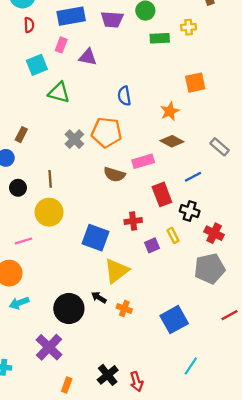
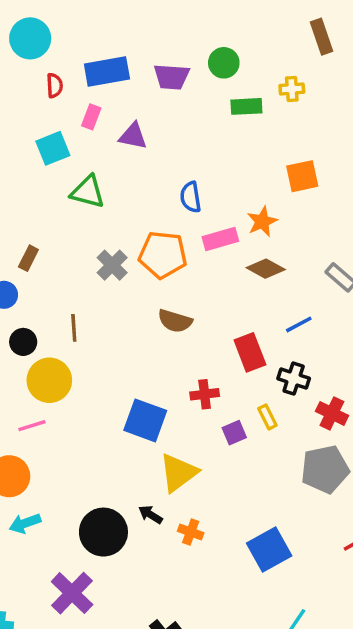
red semicircle: (29, 25) -> (55, 85), moved
pink rectangle: (143, 161) -> (220, 239), moved
yellow circle: (49, 212) -> (49, 380), moved

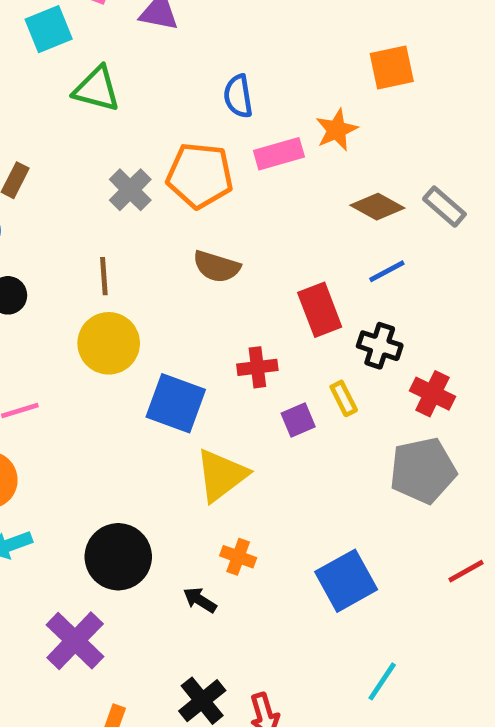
brown diamond: (266, 269) -> (377, 207), moved
brown line: (74, 328) -> (104, 276), moved
yellow circle: (49, 380) -> (109, 343), moved
black arrow: (151, 515) -> (200, 600), moved

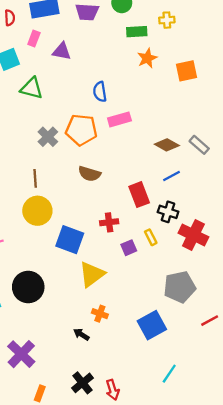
orange square: (392, 67) -> (186, 71), moved
orange star: (337, 130) -> (147, 58), moved
red cross: (432, 394) -> (193, 235), size x1.4
gray pentagon: (423, 470) -> (180, 287), moved
black circle: (118, 557) -> (28, 287), moved

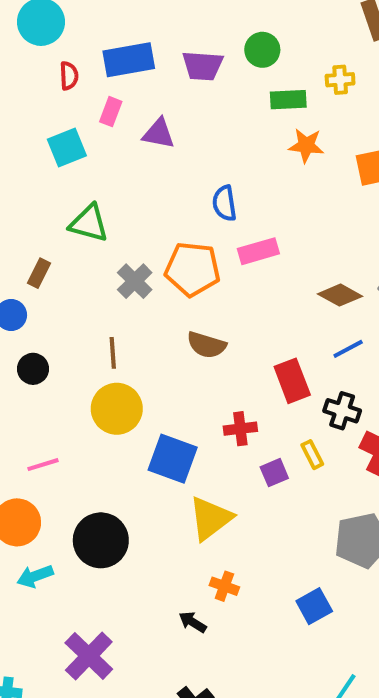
orange star: (147, 58) -> (306, 146), turned 30
green triangle: (32, 88) -> (89, 223), moved
blue square: (152, 325) -> (314, 606), size x0.7

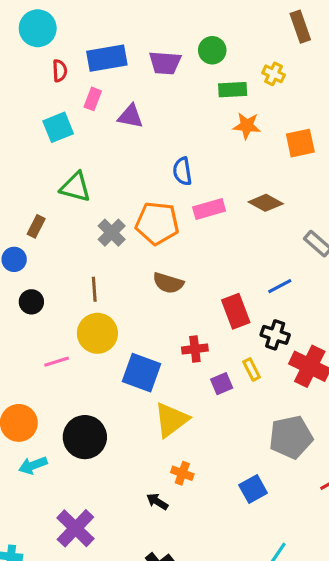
yellow cross: (340, 80) -> (274, 74), turned 30
brown diamond: (340, 295) -> (266, 203), moved
pink line: (43, 465) -> (57, 362), moved

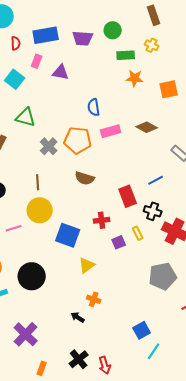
brown rectangle: (300, 27) -> (154, 15), moved
cyan square: (58, 127) -> (15, 79), turned -30
yellow triangle: (171, 420) -> (87, 265), size x0.7
blue square: (253, 489) -> (142, 330), moved

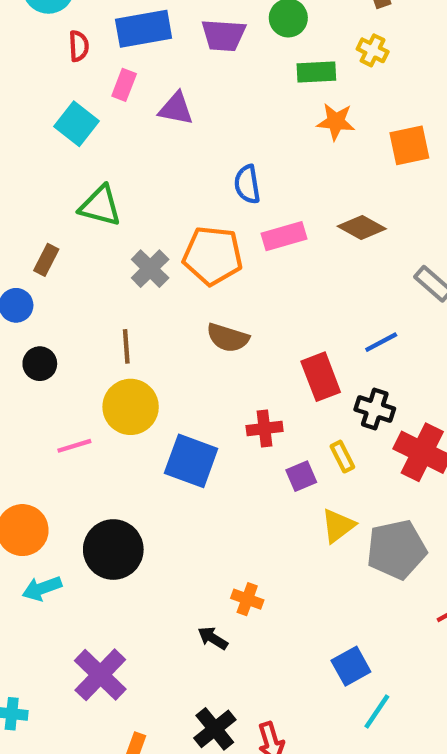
yellow triangle: (87, 265) -> (338, 526), moved

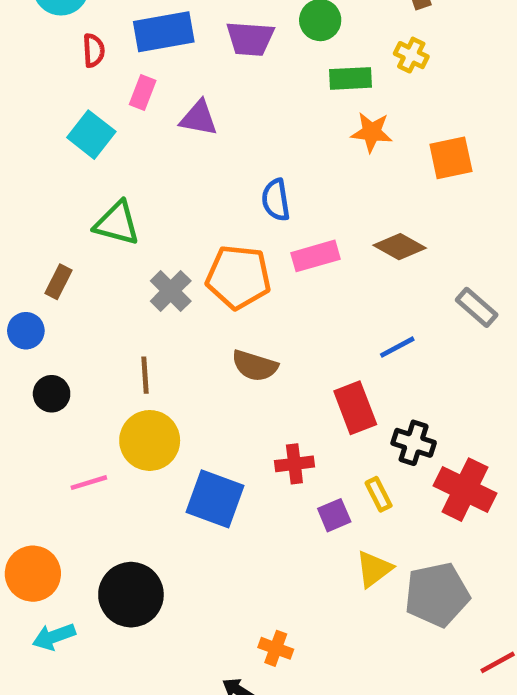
blue line: (381, 342) -> (397, 347), moved

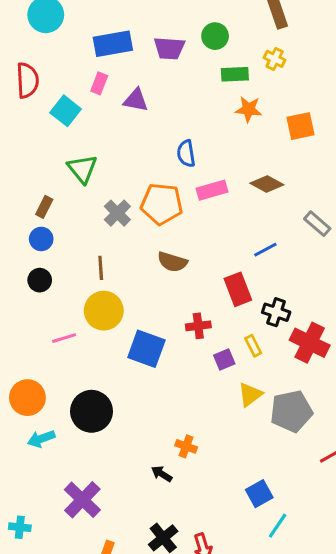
red semicircle: (94, 50) -> (27, 80), moved, size x1.6
green triangle: (117, 223) -> (82, 169), turned 36
blue circle: (26, 331) -> (41, 239), moved

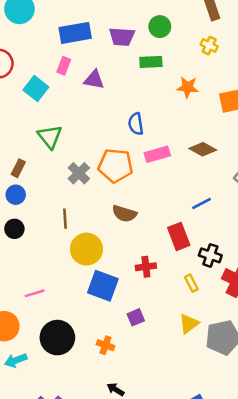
green rectangle: (235, 74) -> (151, 62), moved
yellow circle: (104, 311) -> (86, 249), moved
pink line: (64, 338) -> (35, 293), moved
purple square: (224, 359) -> (136, 317), moved
orange cross: (186, 446) -> (105, 345), moved

